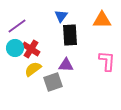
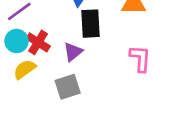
purple triangle: (66, 65) -> (73, 52), moved, turned -42
yellow semicircle: (33, 69) -> (25, 69), moved

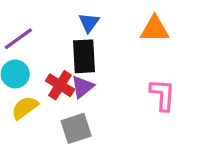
black rectangle: (91, 24) -> (84, 56), moved
red cross: (38, 42) -> (60, 85), moved

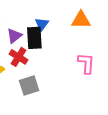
blue triangle: (89, 23) -> (42, 24), moved
purple triangle: (82, 87) -> (14, 36), moved

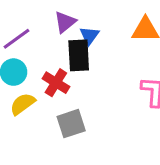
purple triangle: (14, 36) -> (65, 22), moved

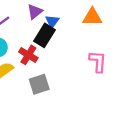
black rectangle: (79, 55) -> (45, 35), turned 35

